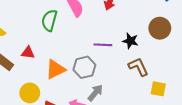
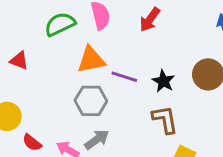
green semicircle: (49, 20) -> (60, 24), turned 35
orange triangle: (55, 69) -> (91, 60), moved

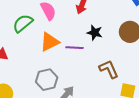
black star: (163, 81) -> (95, 33), moved
gray hexagon: (91, 101) -> (47, 80), moved

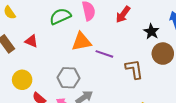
black star: (95, 33) -> (151, 32), moved
brown L-shape: (109, 69) -> (134, 69), moved

